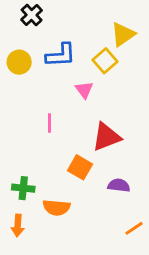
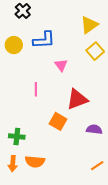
yellow square: (105, 61) -> (95, 51), moved
purple semicircle: (119, 185) -> (94, 129), moved
orange semicircle: (56, 208) -> (35, 162), moved

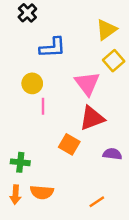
yellow circle: (14, 45) -> (32, 83), moved
pink triangle: (61, 65) -> (87, 83), moved, size x1.6
orange line: (97, 166) -> (97, 202), moved

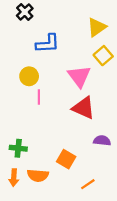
red triangle: (92, 118) -> (84, 108), turned 45
orange square: (69, 144) -> (66, 159), moved

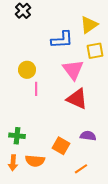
blue L-shape: (48, 44) -> (62, 40), moved
yellow square: (103, 56) -> (95, 51), turned 30
purple semicircle: (102, 141) -> (88, 136), moved

